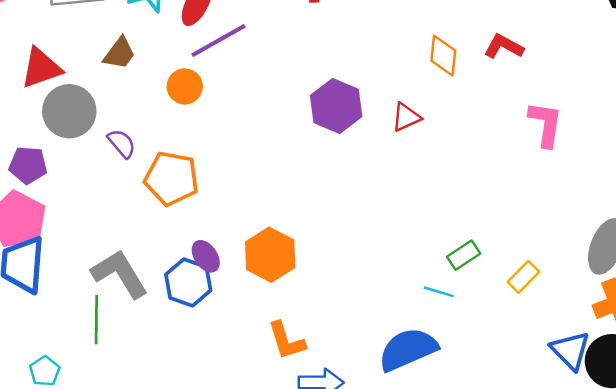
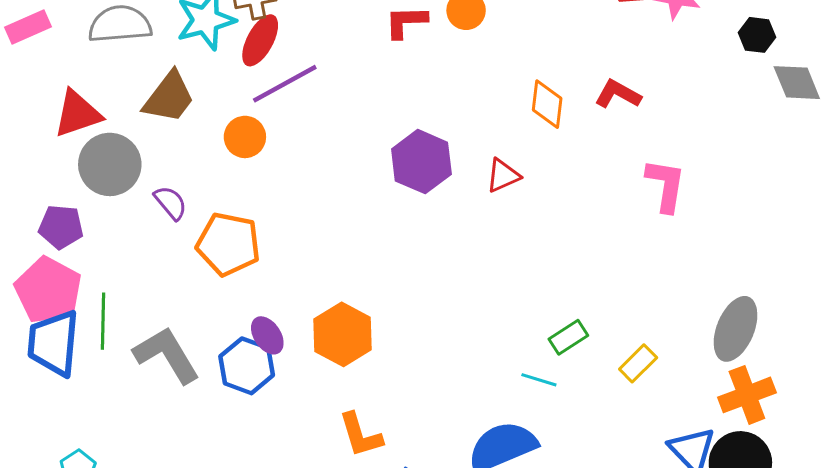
brown trapezoid: (119, 53) -> (169, 97), size x1.4
green line: (96, 320) -> (103, 321), moved

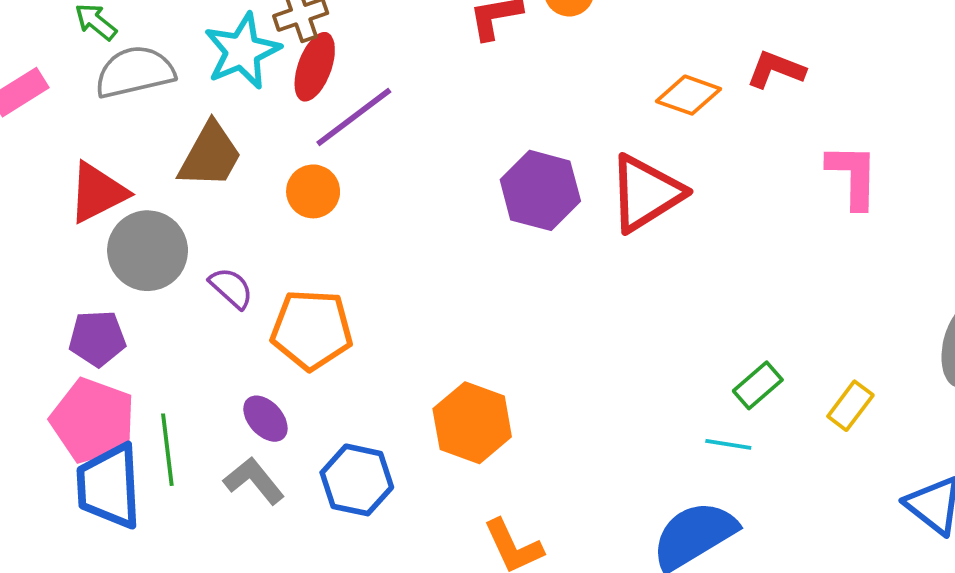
orange diamond: (547, 104) -> (689, 95), turned -69
red triangle: (503, 176) -> (646, 193), size x1.8
purple ellipse: (267, 335) -> (265, 419), moved
gray L-shape: (167, 355) -> (254, 481), size x0.7

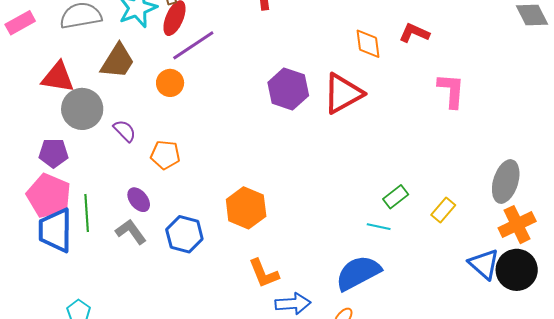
orange diamond: (689, 95) -> (368, 44), turned 60
red triangle: (98, 193) -> (58, 77), turned 33
orange pentagon: (312, 330) -> (165, 155), size x0.7

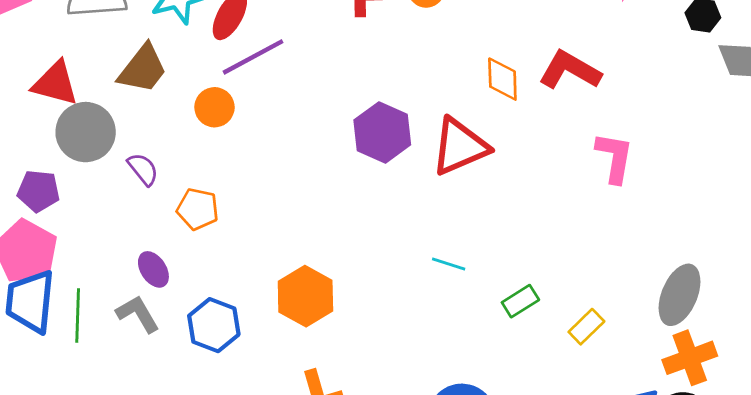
red L-shape: (414, 33) -> (570, 70), size x1.4
green line: (87, 213) -> (78, 316), moved
cyan line: (379, 227) -> (449, 264), moved

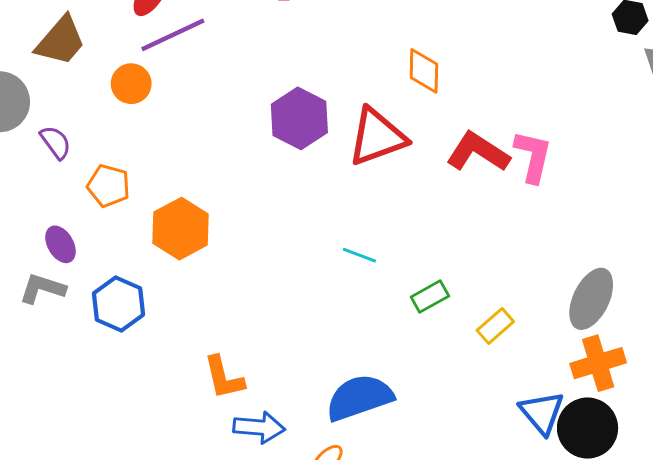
red L-shape: (570, 70) -> (478, 152), moved
orange hexagon: (305, 296) -> (180, 229), moved
gray L-shape: (138, 314) -> (42, 288), turned -45

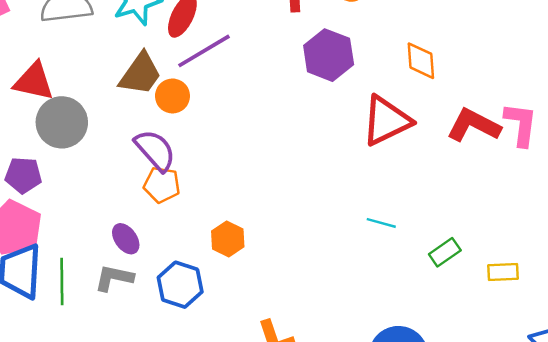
brown trapezoid: (61, 41) -> (140, 74), moved
purple hexagon: (299, 118) -> (329, 55), moved
purple semicircle: (56, 142) -> (155, 150), moved, size x1.5
orange hexagon: (180, 229) -> (228, 239), moved, size x0.7
yellow rectangle: (495, 326) -> (503, 272), turned 44

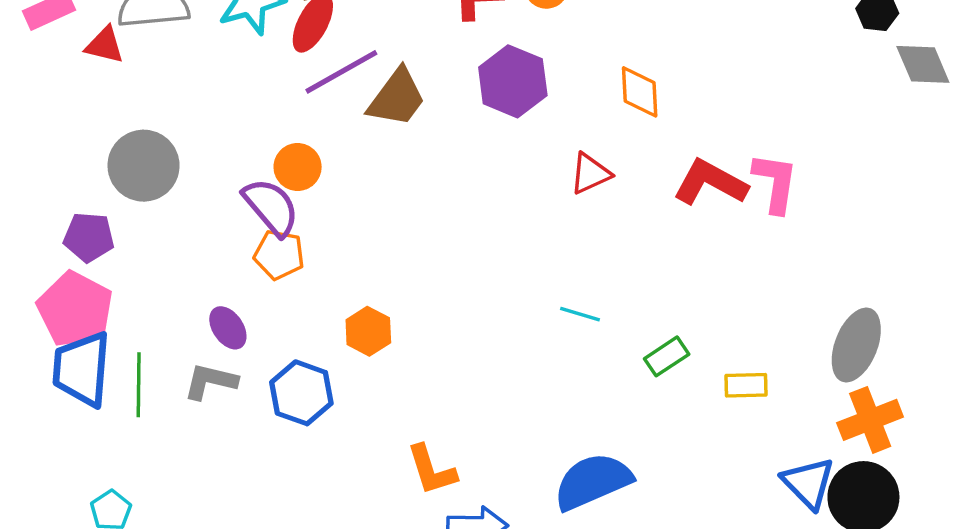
brown trapezoid: (140, 74) -> (397, 98), moved
red triangle: (34, 81) -> (105, 45), moved, size x0.7
orange circle: (172, 96) -> (298, 167), moved
red triangle: (386, 121) -> (590, 174), size x0.6

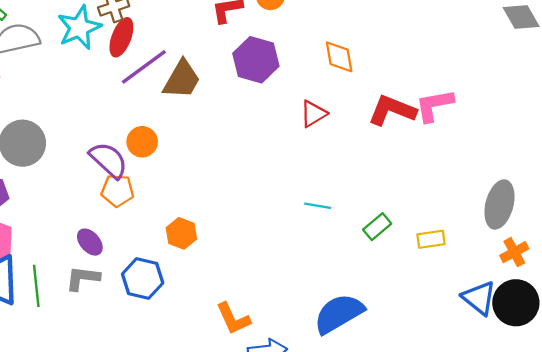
orange circle: (298, 167) -> (142, 142), moved
pink L-shape: (775, 183) -> (434, 105), turned -102
orange cross: (870, 420) -> (514, 252), size x0.7

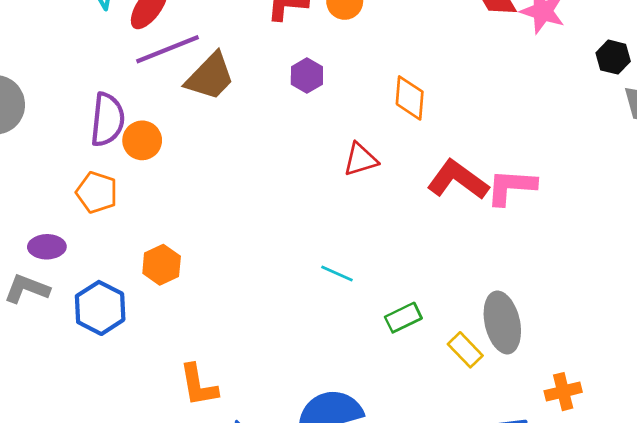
purple hexagon: (256, 60) -> (307, 76), size x0.6
purple semicircle: (109, 160) -> (107, 120), moved, turned 39
gray ellipse: (499, 204) -> (502, 322), moved, turned -42
yellow rectangle: (431, 239) -> (465, 350), turned 40
purple ellipse: (90, 242) -> (47, 247), turned -64

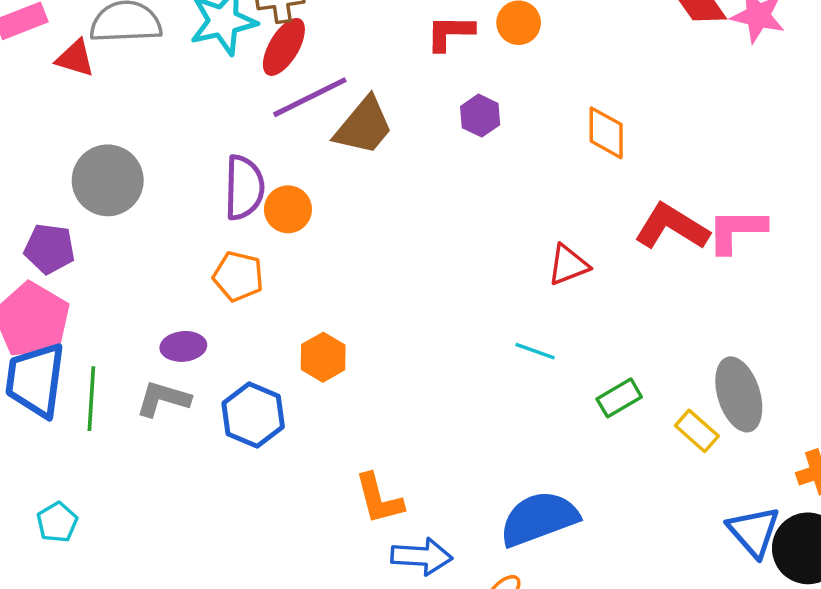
red triangle: (360, 159) -> (568, 265), moved

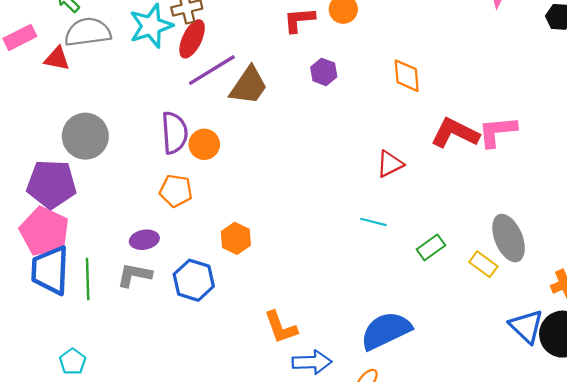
purple pentagon: (49, 249) -> (51, 184), size x1.5

